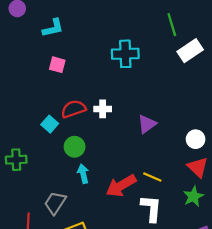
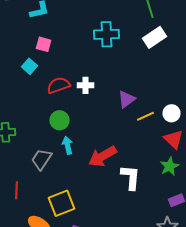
white rectangle: (190, 51) -> (154, 37), moved
cyan square: (50, 124) -> (30, 66), moved
yellow line: (152, 177) -> (146, 116), moved, turned -48
gray trapezoid: (55, 203) -> (42, 159), moved

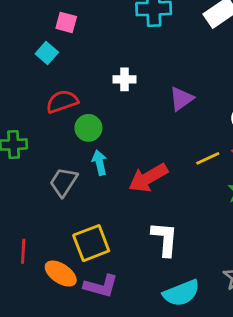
red semicircle: (58, 85) -> (62, 102), moved
yellow line: (146, 116) -> (208, 158), moved
white L-shape: (130, 177) -> (165, 239), moved
red line: (16, 190) -> (23, 251), moved

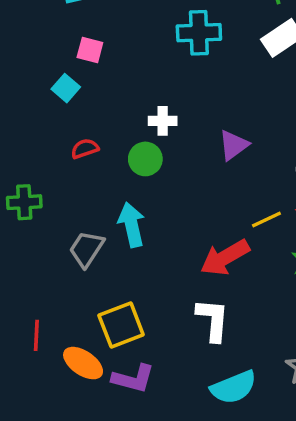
red semicircle: (62, 102) -> (85, 149), size x0.7
green circle: (88, 128) -> (145, 159), moved
cyan arrow: (100, 163) -> (131, 225), size x1.4
red arrow: (148, 178) -> (225, 258), moved

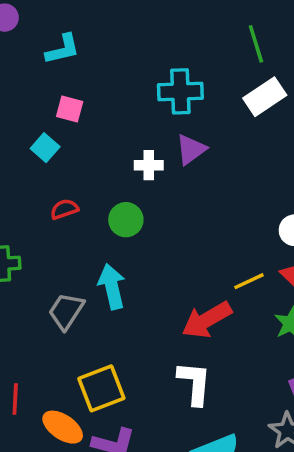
white cross: (163, 121) -> (149, 165), moved
purple triangle: (234, 145) -> (191, 149), moved

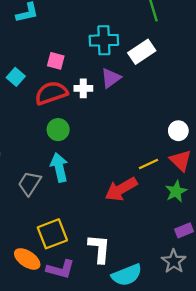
white rectangle: (265, 97) -> (142, 52), moved
pink square: (70, 109) -> (56, 61), moved
red semicircle: (64, 209) -> (51, 93), moved, size x1.8
green circle: (126, 220) -> (58, 130), moved
white L-shape: (194, 383) -> (99, 249), moved

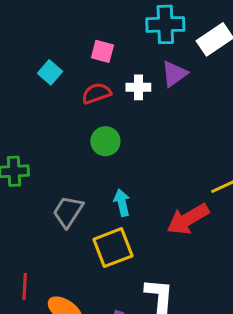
red semicircle: (51, 93) -> (96, 93), size x0.7
cyan arrow: (59, 167) -> (122, 203), moved, size x0.7
yellow square: (52, 234) -> (113, 248), moved

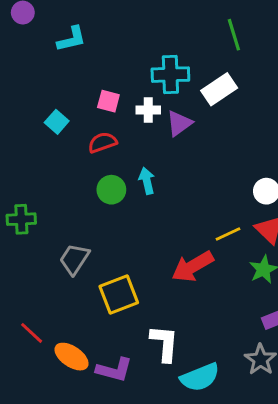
white cross: (138, 87) -> (148, 110), moved
cyan arrow: (122, 203) -> (147, 181), moved
red line: (25, 287) -> (32, 333), turned -50

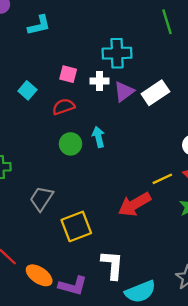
white rectangle: (219, 89) -> (155, 93), moved

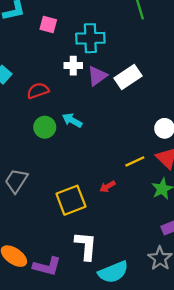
pink square: (68, 74) -> (48, 25), moved
cyan arrow: (98, 137) -> (72, 120), turned -48
red arrow: (134, 204) -> (107, 187), size x0.5
yellow square: (76, 226) -> (71, 200), moved

